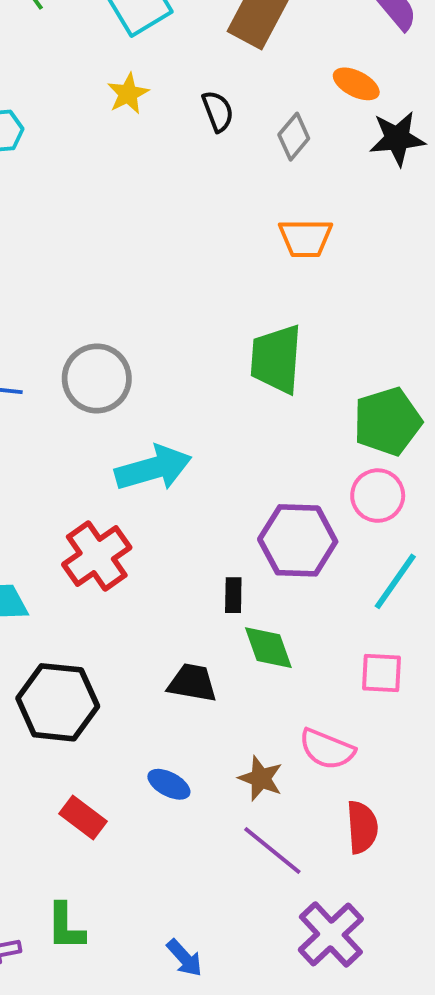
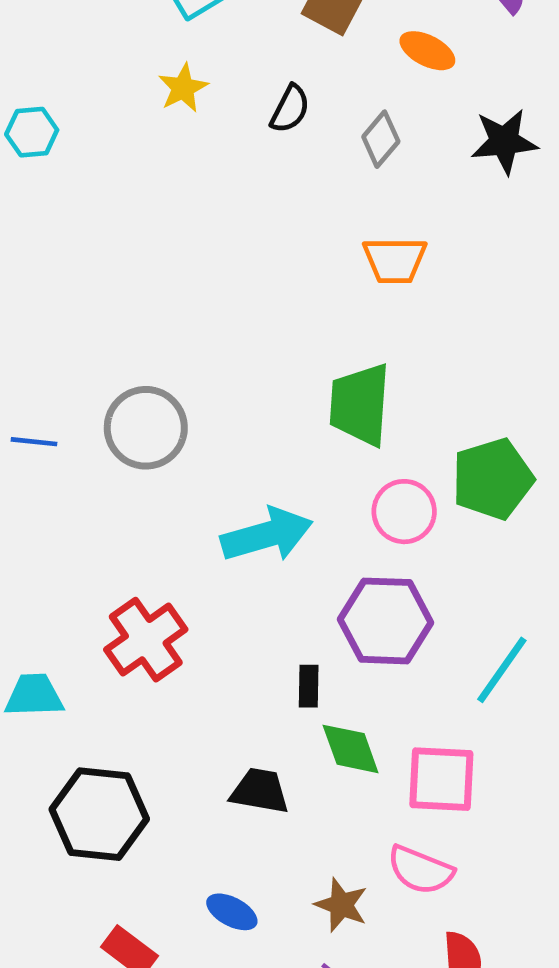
orange ellipse: (356, 84) -> (427, 51), moved
black semicircle: (218, 111) -> (290, 109), turned 48
cyan arrow: (153, 468) -> (267, 535), moved
pink circle: (378, 496) -> (404, 512), moved
pink square: (382, 673) -> (441, 779), moved, size x1.4

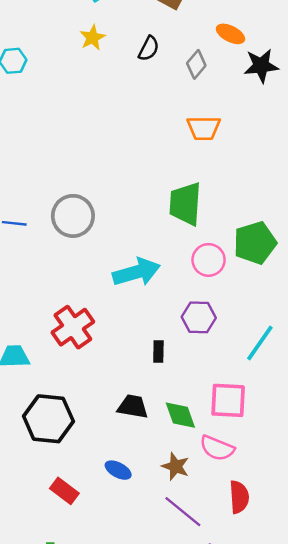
orange ellipse: (427, 51) -> (231, 34), moved
purple hexagon: (385, 621) -> (199, 317), size x0.7
green diamond: (351, 749) -> (180, 415), moved

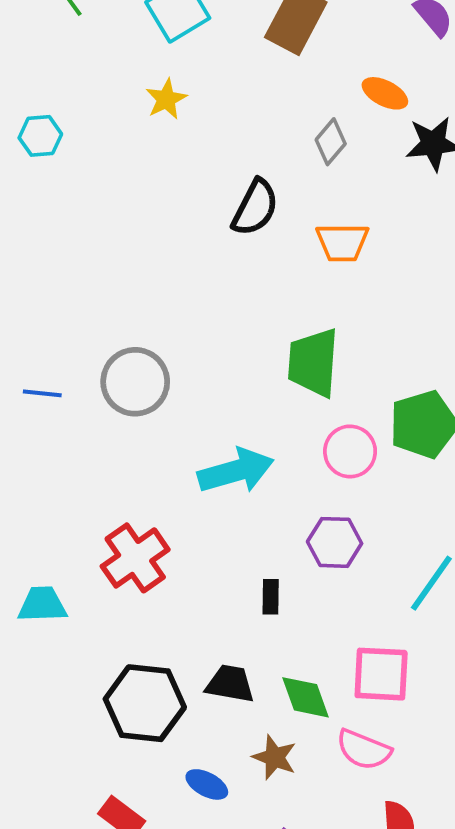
black semicircle: (149, 49) -> (255, 208), moved, size x1.4
black hexagon: (48, 419) -> (145, 703), moved
brown star: (176, 466) -> (275, 757), moved

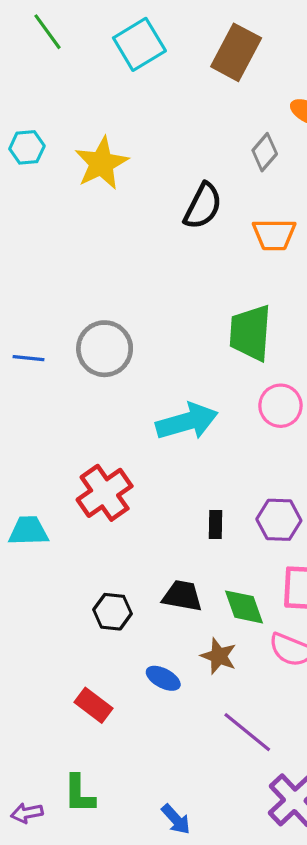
yellow star: (166, 99) -> (101, 163), moved, size x1.6
purple hexagon: (335, 542) -> (279, 520), moved
black hexagon: (145, 703) -> (112, 612), size x0.6

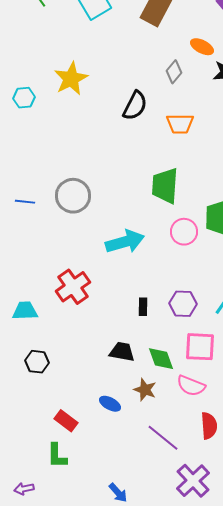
cyan hexagon: (27, 147) -> (24, 98), moved
black hexagon: (112, 612) -> (37, 362), moved
green L-shape: (79, 794) -> (57, 456), moved

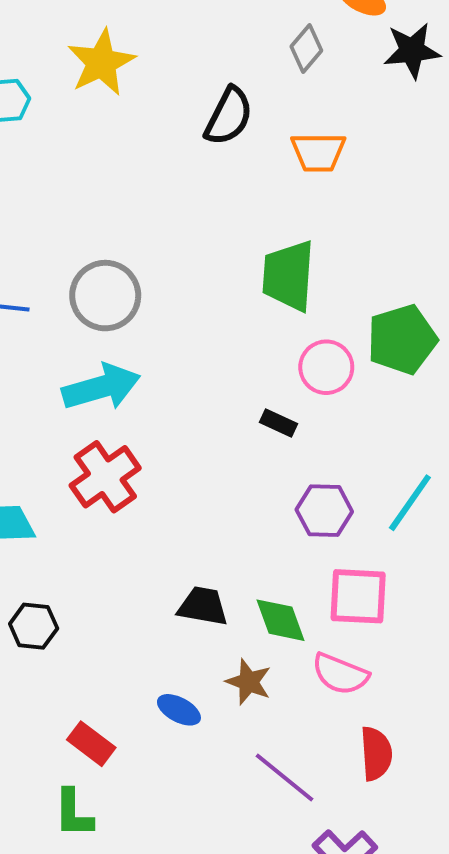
cyan arrow: (125, 242) -> (101, 387), moved
black rectangle: (143, 307) -> (278, 423), moved, turned -66

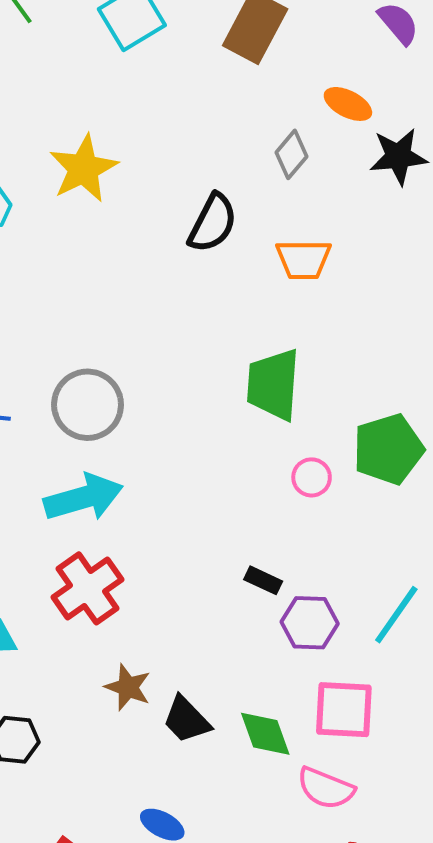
pink circle: (326, 367) -> (312, 477), size x0.7
black rectangle: (278, 423) -> (263, 580), moved
black trapezoid: (203, 606) -> (186, 720), turned -144
brown star: (249, 682) -> (128, 687), moved

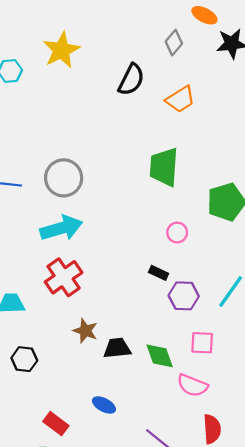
orange trapezoid: (303, 259) -> (180, 99), turned -32
pink circle: (312, 477) -> (177, 232), moved
pink square: (344, 710) -> (202, 343), size x0.7
black trapezoid: (186, 720) -> (117, 348), turned 128

